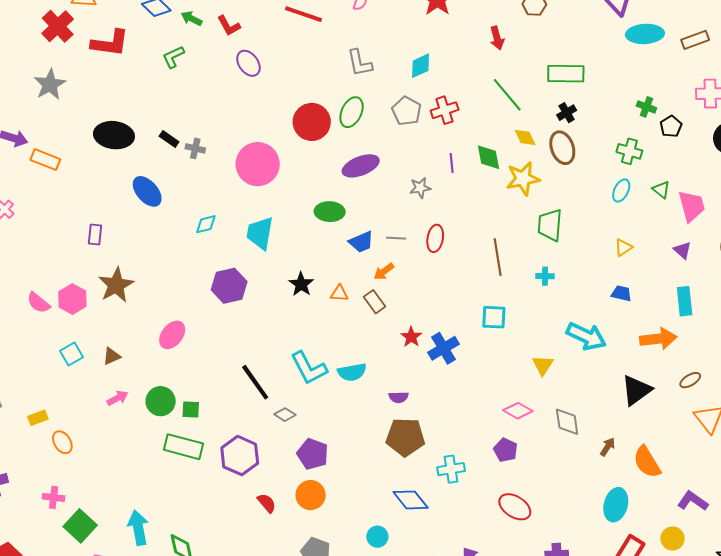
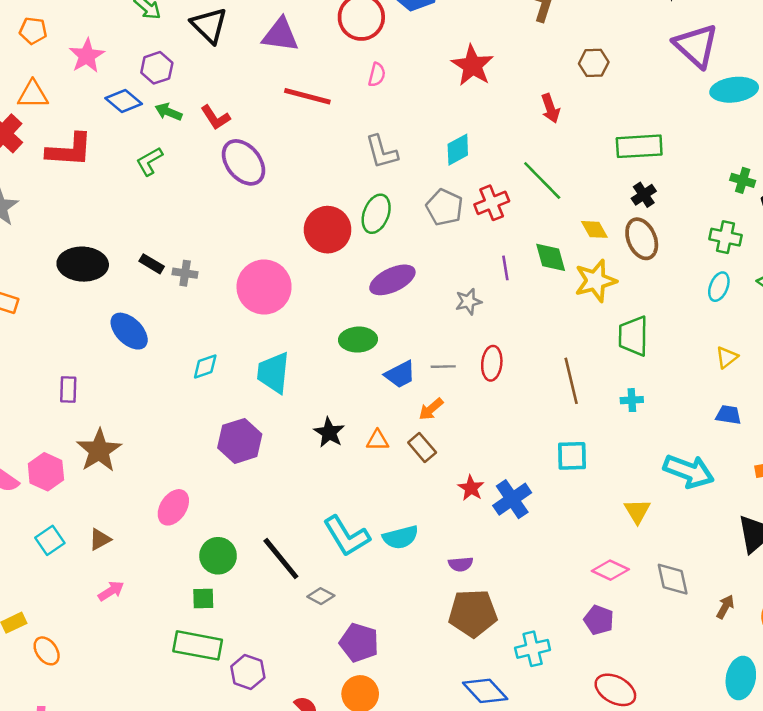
purple ellipse: (248, 63) -> (243, 162), size x1.4
green line: (507, 95) -> (542, 181), moved
green circle: (161, 401) -> (218, 556), moved
purple hexagon: (240, 456) -> (248, 672), moved, size x0.7

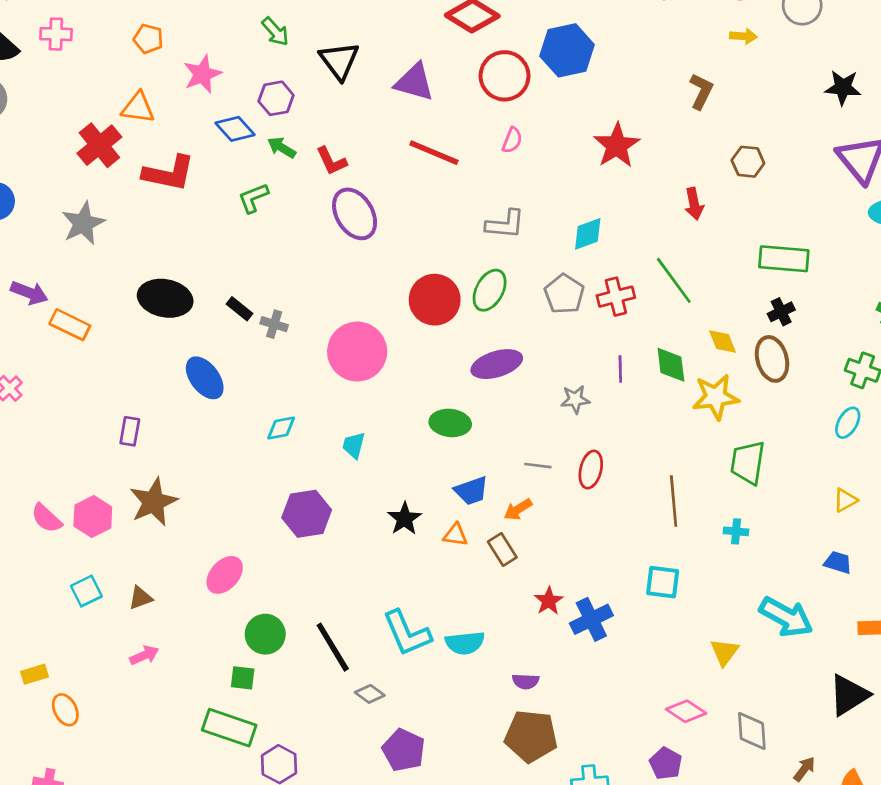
gray L-shape: (382, 152) -> (505, 224), turned -78
cyan trapezoid: (273, 373) -> (354, 445), size x0.6
blue trapezoid: (400, 374) -> (471, 491), moved

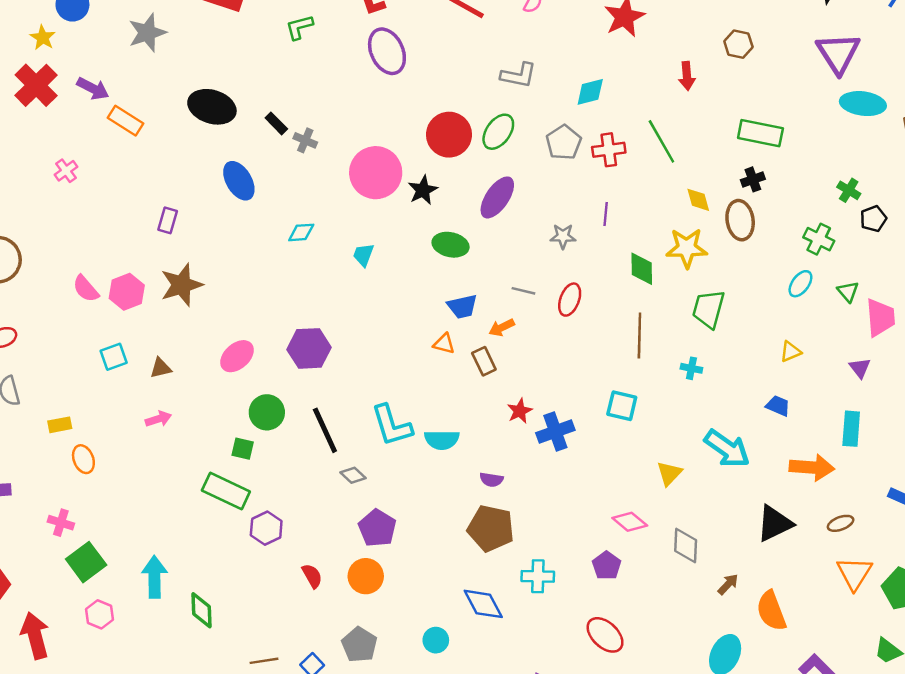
purple ellipse: (497, 364) -> (497, 197), turned -45
green diamond: (671, 365) -> (642, 269), moved
purple hexagon: (307, 514) -> (309, 348), moved
black star: (404, 519) -> (423, 190), moved

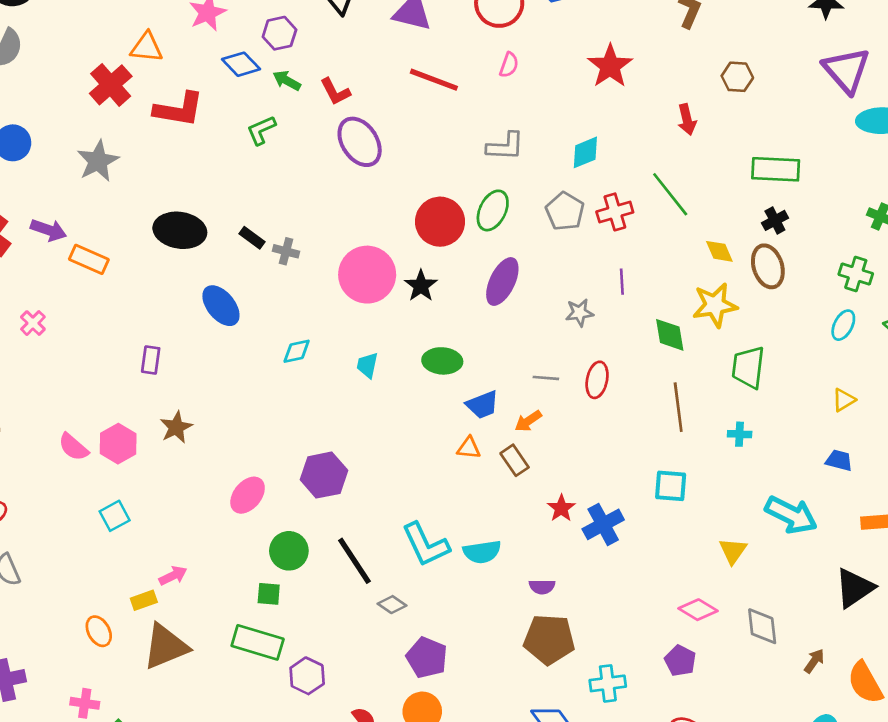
green ellipse: (451, 245) -> (442, 361), moved
brown star: (182, 285) -> (176, 427), size x0.7
brown triangle: (161, 368) -> (166, 646), moved, size x2.0
yellow rectangle: (60, 425) -> (144, 600), moved

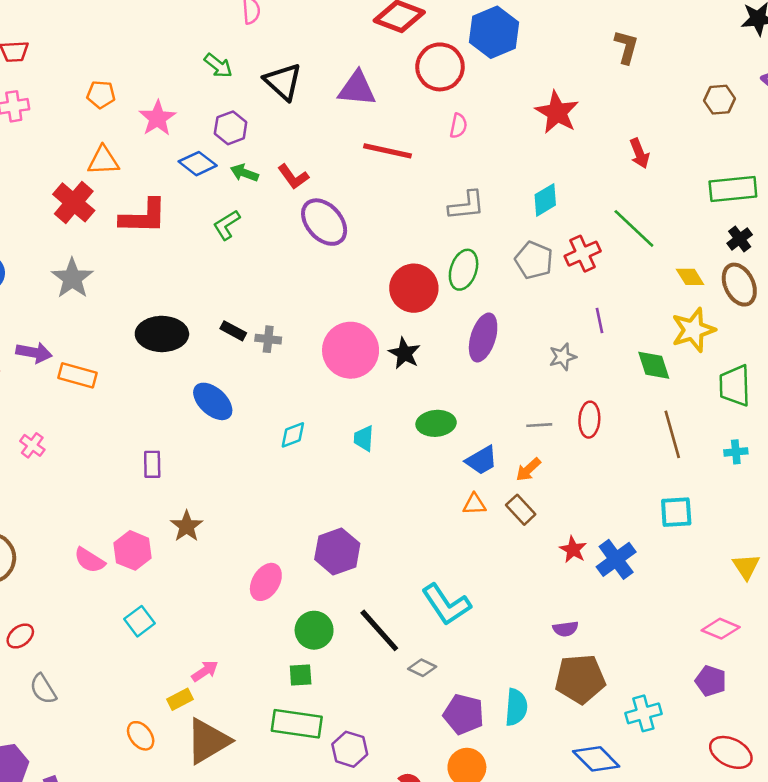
brown hexagon: (737, 77) -> (719, 100), moved
cyan semicircle: (482, 552) -> (516, 707), moved, turned -69

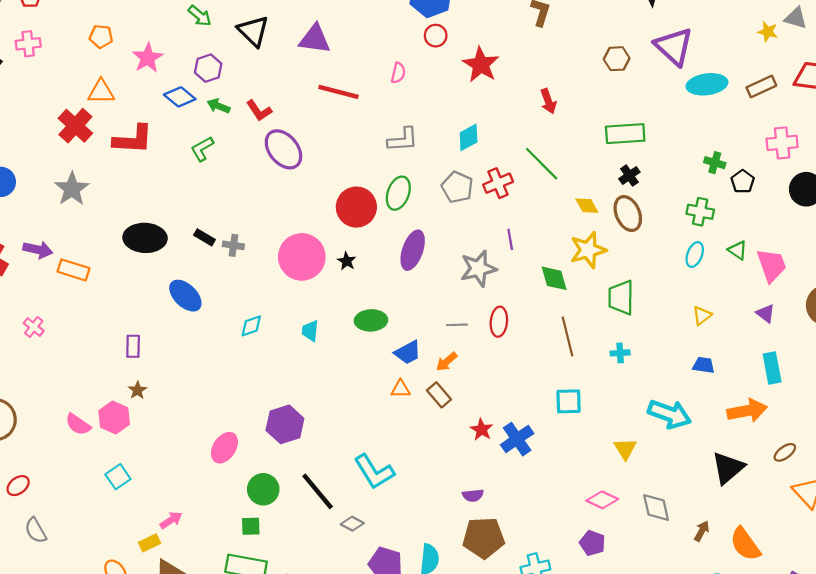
red circle: (440, 67) -> (436, 36), moved, size x0.6
black star: (404, 353) -> (347, 261), size x0.7
gray star: (563, 357) -> (478, 269), size x1.6
brown star: (187, 526) -> (137, 390), moved, size x0.7

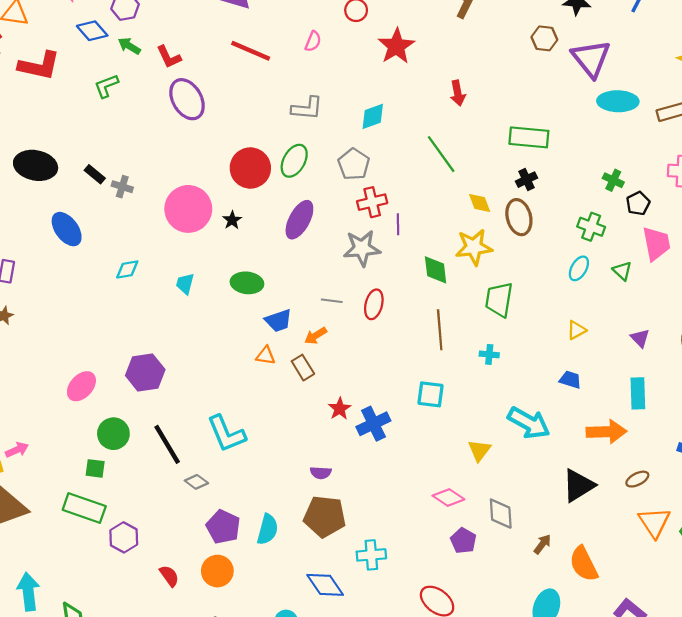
brown hexagon: (617, 59) -> (544, 38), moved
red cross: (498, 183) -> (372, 202), moved
pink trapezoid: (772, 265) -> (656, 244), moved
purple pentagon: (592, 543) -> (463, 541), moved

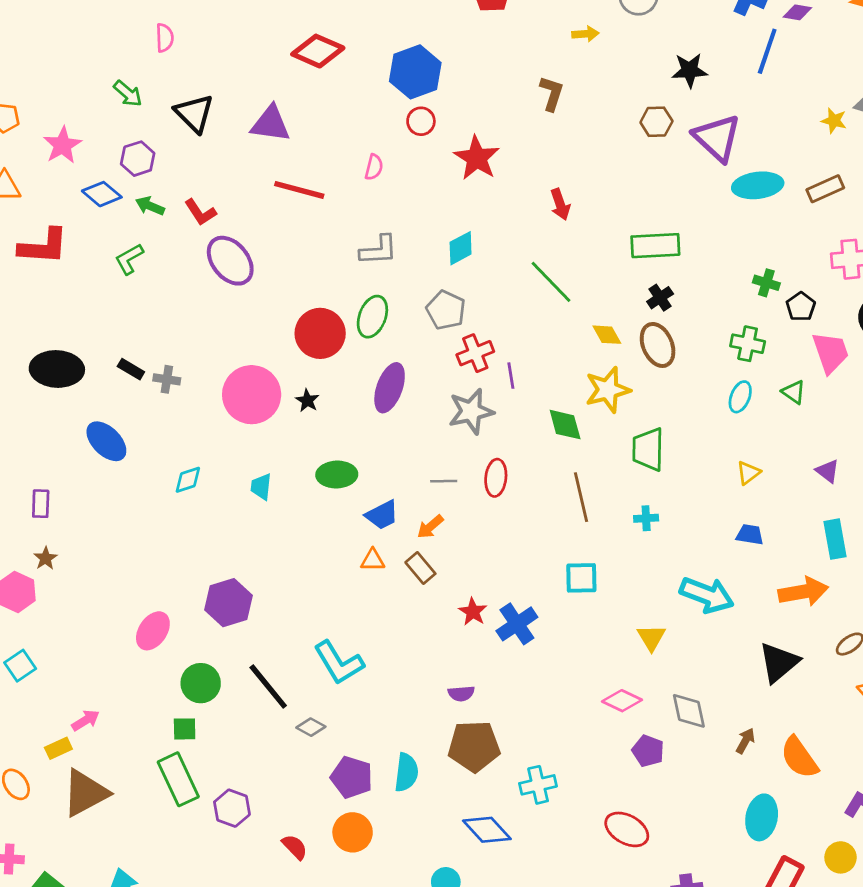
green rectangle: (84, 508) -> (178, 779), turned 54

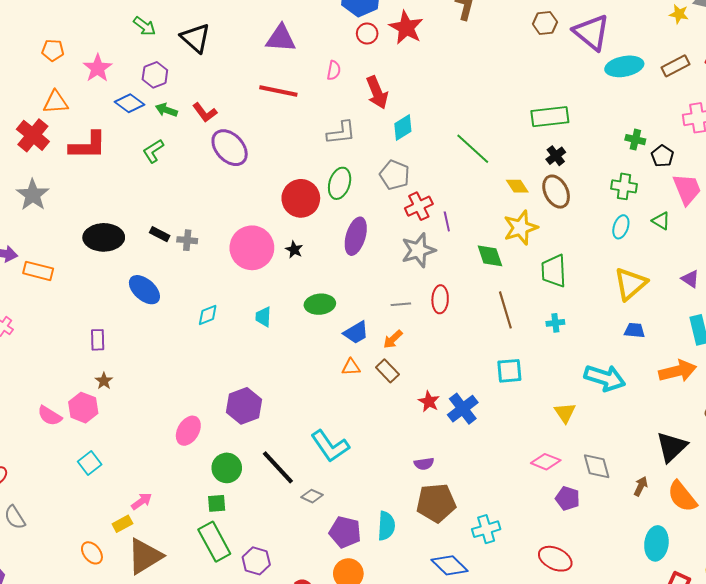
purple triangle: (270, 124) -> (281, 38), moved
red star: (477, 158) -> (406, 28), moved
red arrow: (560, 204) -> (377, 93), moved, size x1.4
yellow triangle: (748, 473) -> (631, 284), size x1.8
black triangle: (779, 662) -> (672, 447), moved

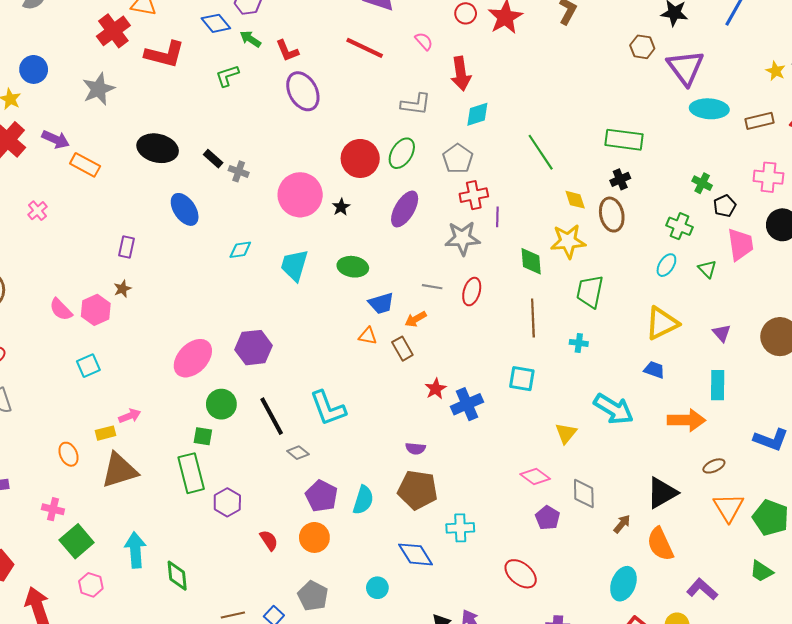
pink semicircle: (334, 70) -> (424, 41), turned -66
cyan trapezoid: (263, 317) -> (294, 265), size x1.6
pink ellipse: (188, 431) -> (193, 358), size x1.4

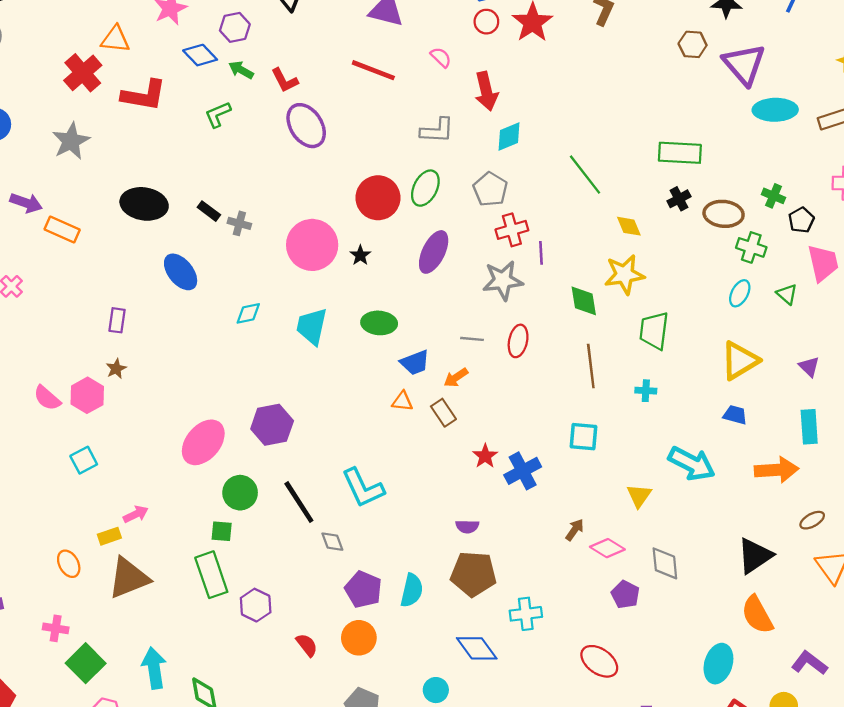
brown ellipse: (612, 215) -> (724, 214), moved, turned -68
gray diamond: (298, 453) -> (332, 542), turned 35
brown arrow: (622, 524) -> (575, 530), moved

